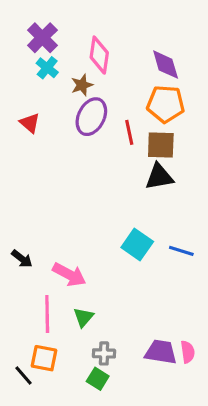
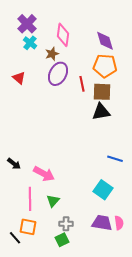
cyan square: (137, 245) -> (103, 190), moved
green square: (98, 379) -> (62, 240), turned 32

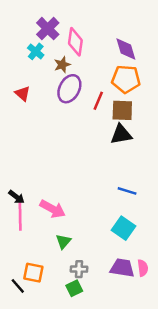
purple cross: (27, 24) -> (48, 29), moved
red line: (82, 84) -> (98, 101), turned 35
blue line: (115, 159) -> (127, 191), moved
pink line: (30, 199) -> (20, 216), moved

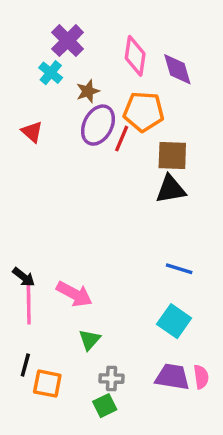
pink diamond: (75, 42) -> (135, 56), moved
orange pentagon: (126, 79) -> (144, 112), moved
red line: (98, 101) -> (122, 139), moved
black line: (18, 286) -> (25, 365), moved, turned 56

